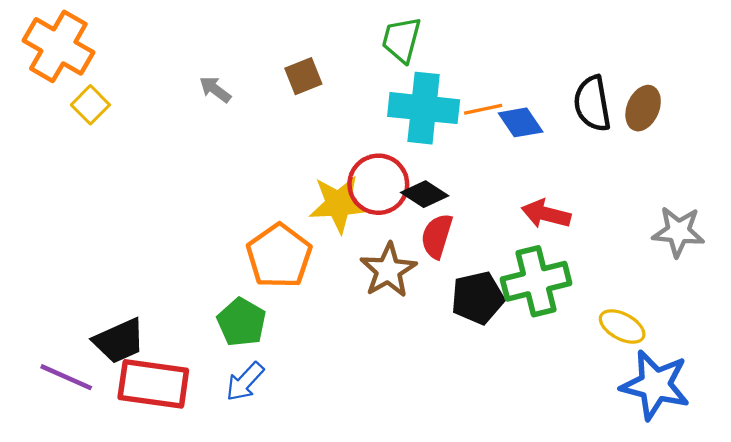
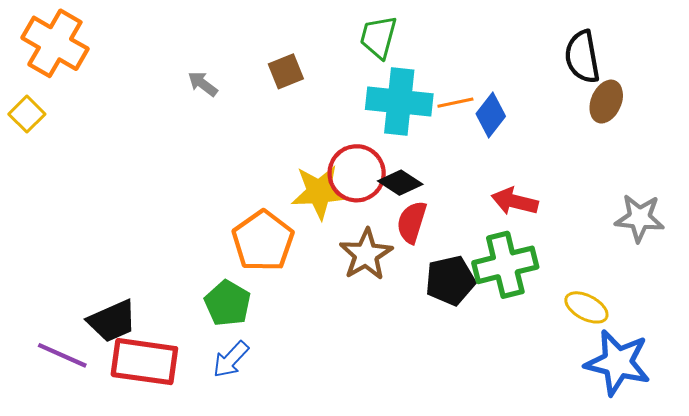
black semicircle: (592, 104) -> (582, 57), moved
yellow square: (90, 105) -> (27, 114), moved
blue diamond: (521, 122) -> (491, 115), turned 72

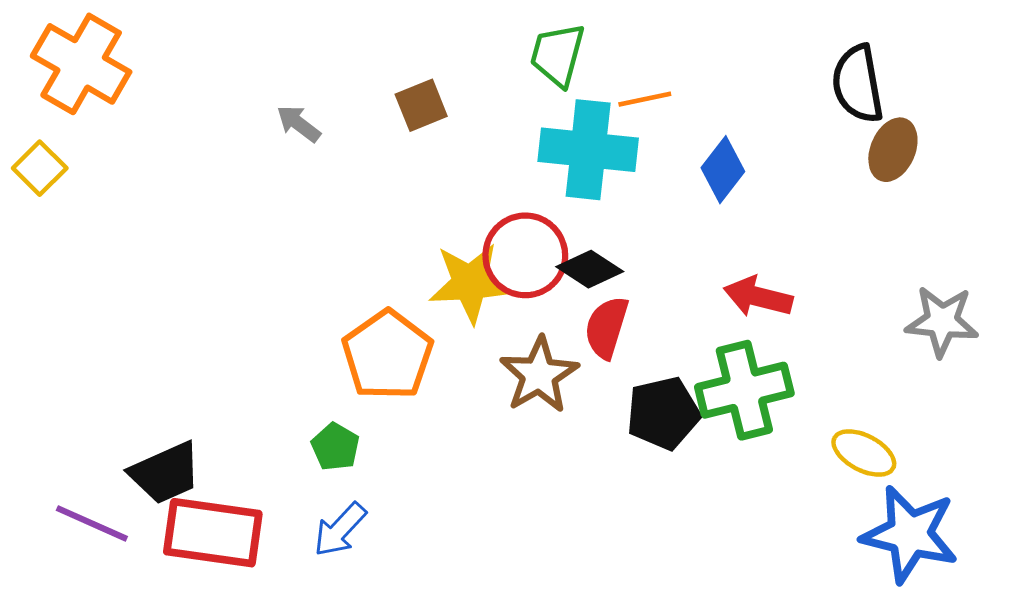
orange line: (455, 103) -> (645, 99), moved
green pentagon: (228, 303) -> (335, 447), size x0.7

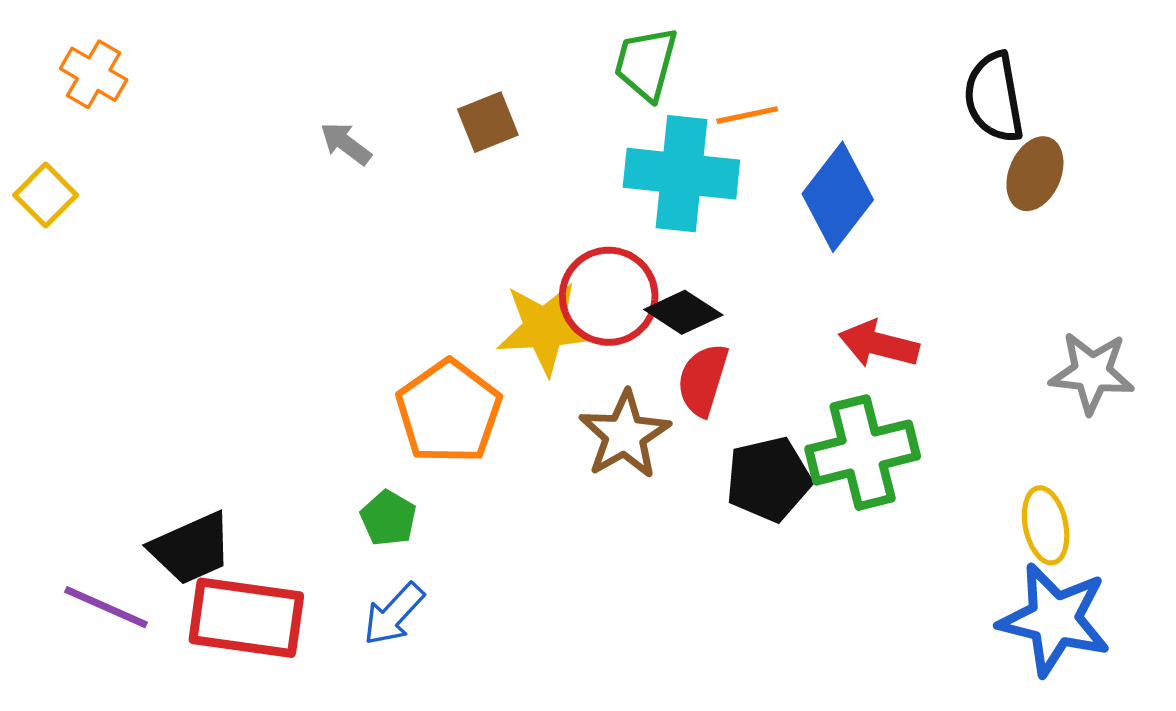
orange cross: (81, 64) -> (94, 74), size x0.6
blue diamond: (723, 170) -> (838, 197), size x1.4
yellow ellipse: (864, 453) -> (1046, 525), moved, turned 50

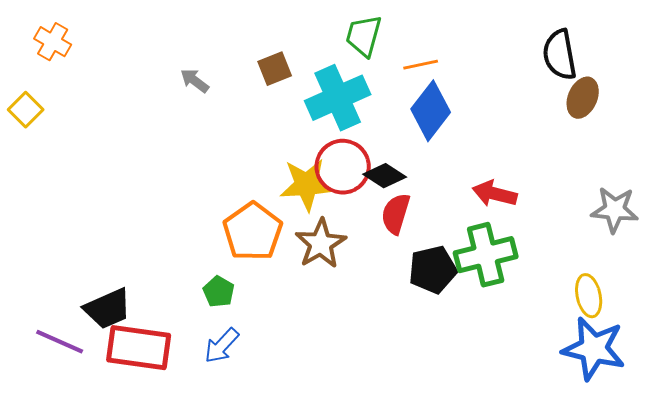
cyan cross: (681, 174) -> (338, 98), moved, turned -30
blue diamond: (838, 197) -> (431, 111), moved
brown star: (625, 435) -> (321, 244), moved

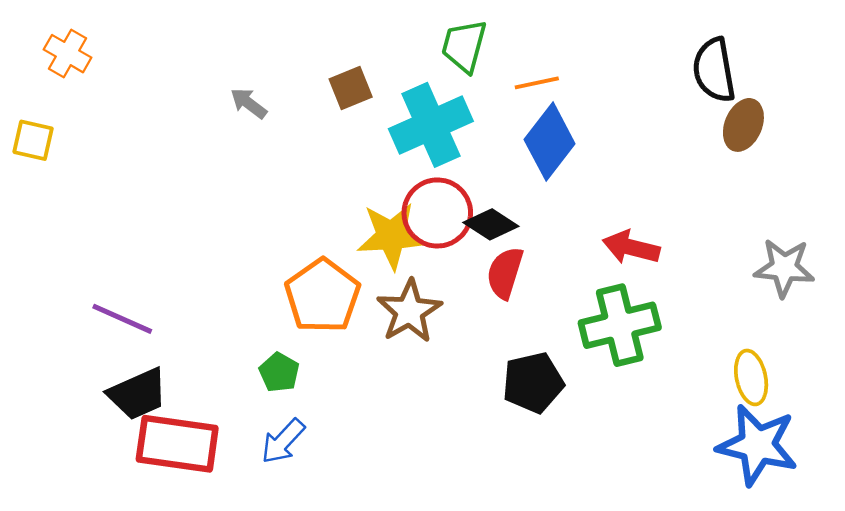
yellow square: (26, 110) -> (33, 140), turned -32
black pentagon: (433, 270) -> (533, 383), moved
purple line: (60, 342) -> (122, 319), moved

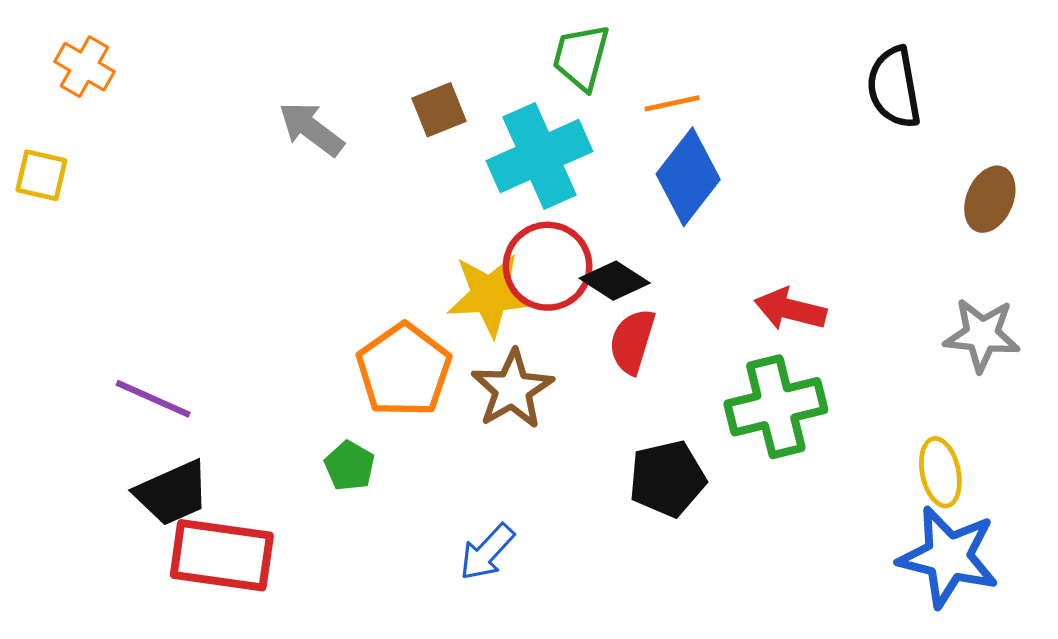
gray arrow: (249, 103) -> (311, 129), size x1.4
brown ellipse: (743, 125) -> (990, 199), moved
blue arrow: (283, 441) -> (487, 552), moved

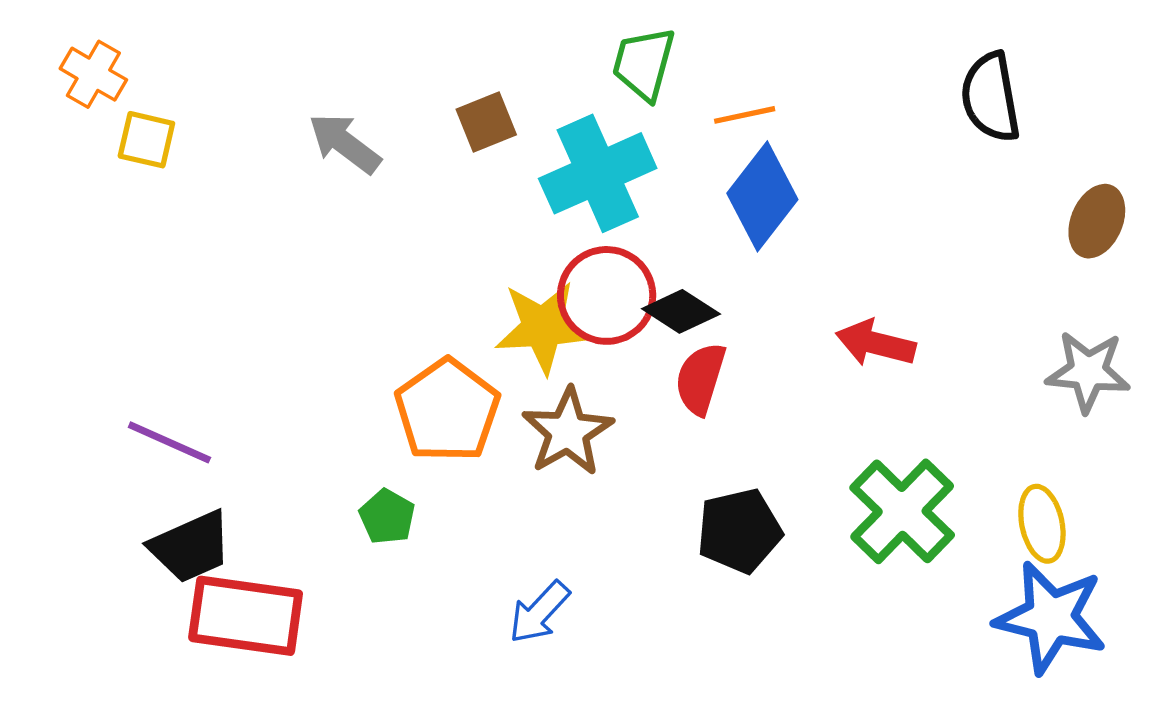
yellow square: (41, 175) -> (146, 140), moved
green cross: (776, 407) -> (902, 511), moved, turned -32

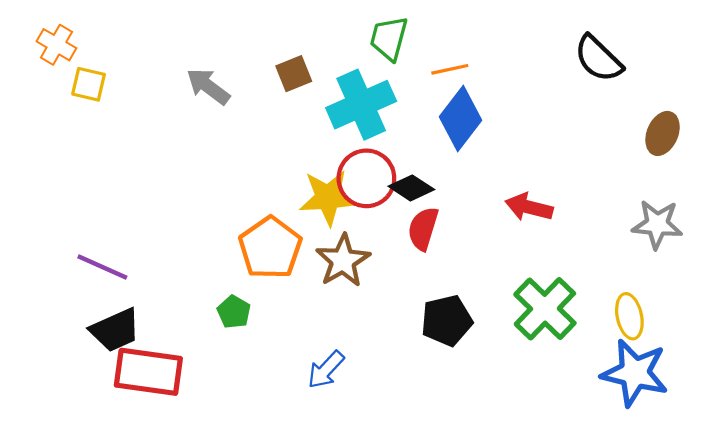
black semicircle: (991, 97) -> (598, 59), turned -36

